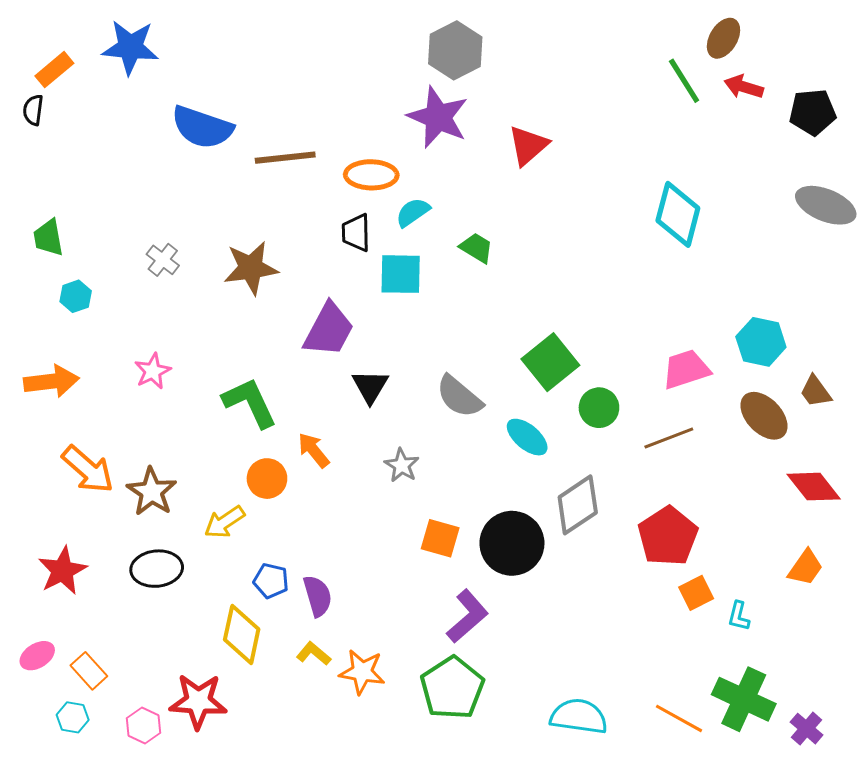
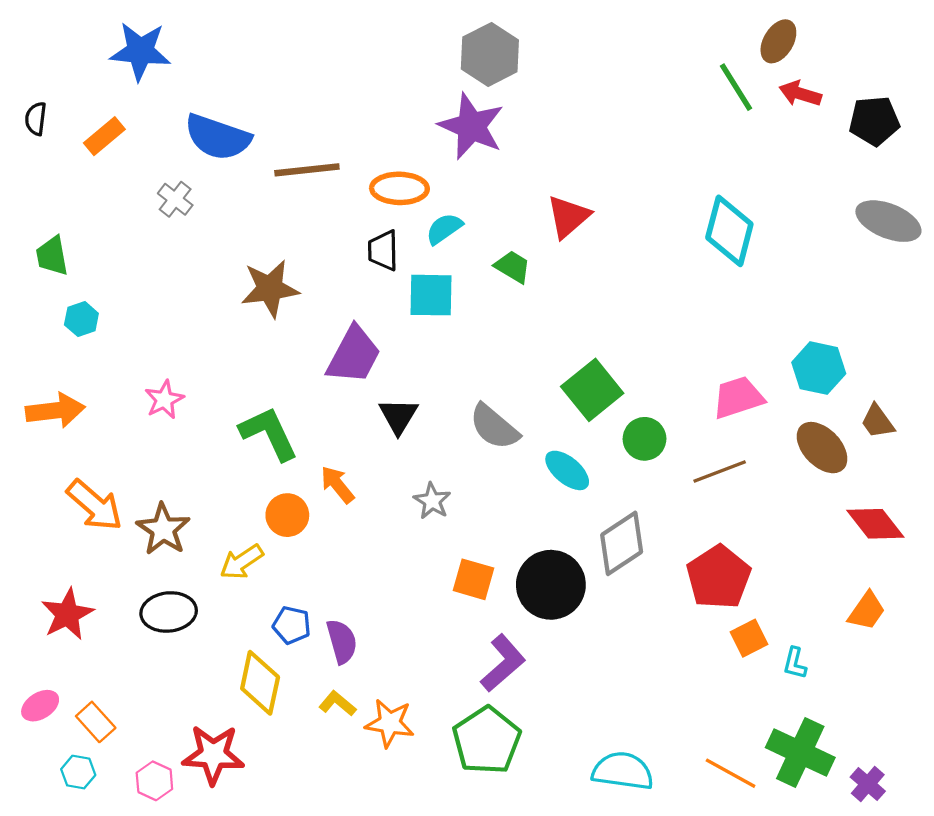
orange rectangle: (54, 70) -> (104, 136), moved
red triangle: (528, 146) -> (568, 217), moved
gray cross: (163, 260) -> (175, 199), moved

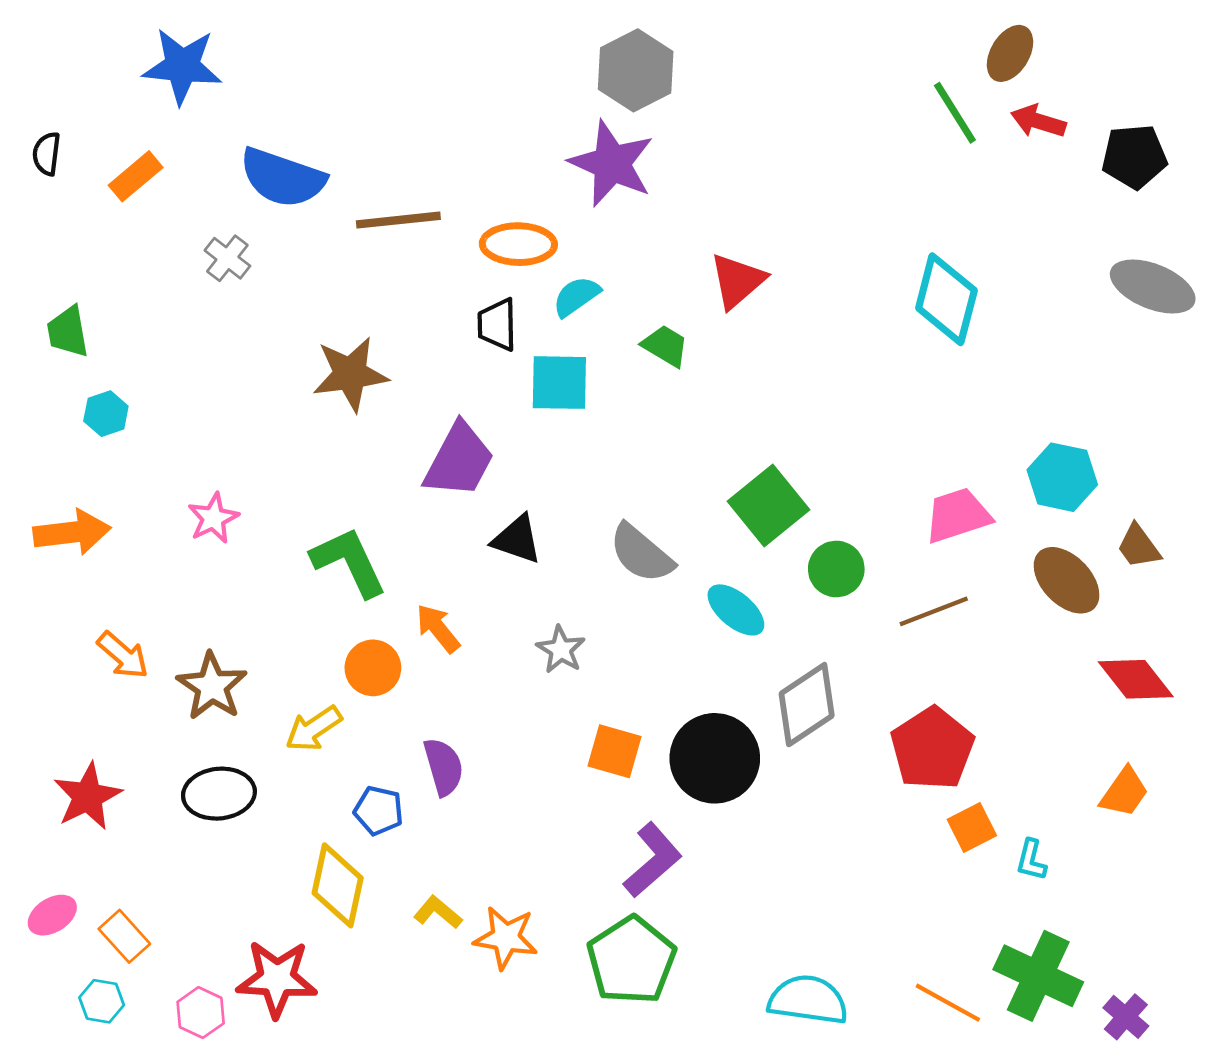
black triangle: (398, 416) -> (517, 539), turned -42
orange arrow: (95, 505) -> (123, 655), size x0.7
purple semicircle: (342, 641) -> (444, 767), moved

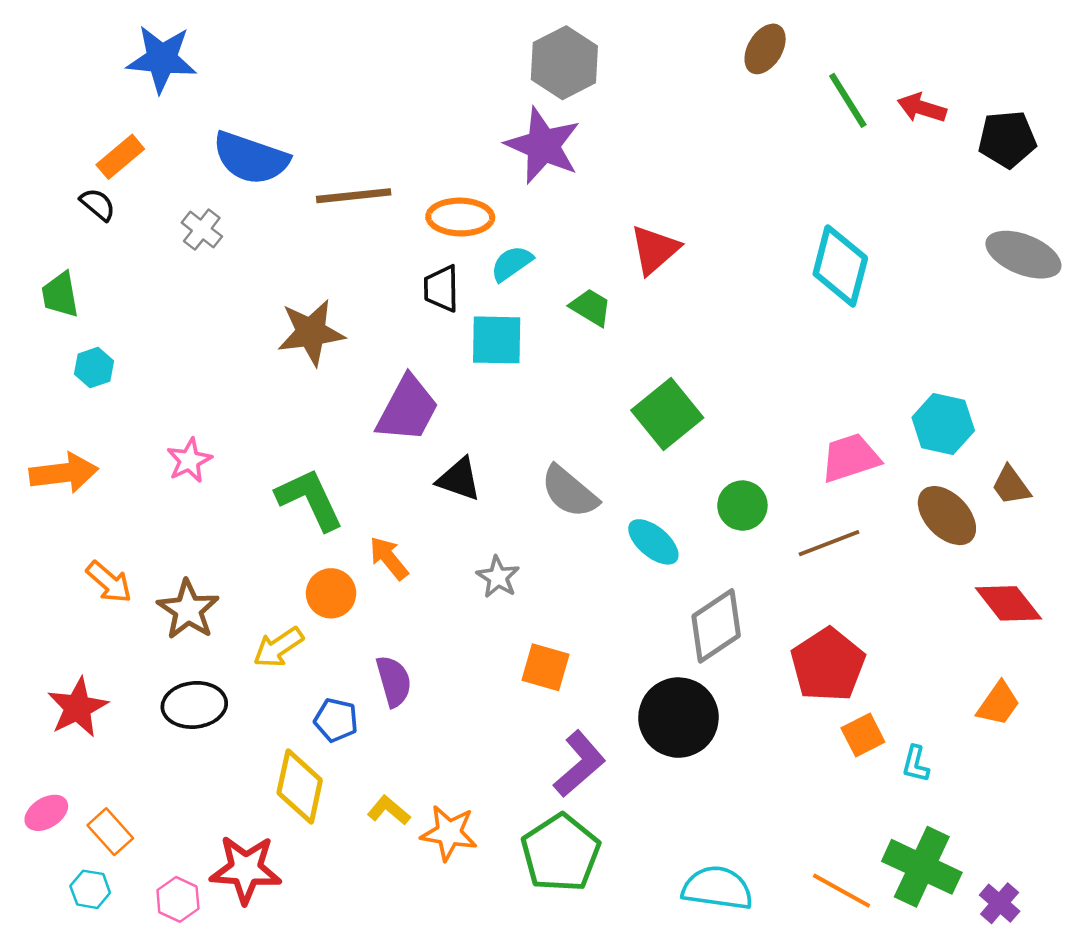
brown ellipse: (1010, 53) -> (765, 49), moved
black semicircle: (47, 154) -> (98, 204), moved, turned 123
green square: (768, 505) -> (667, 414), moved
black circle: (715, 758) -> (678, 718), moved

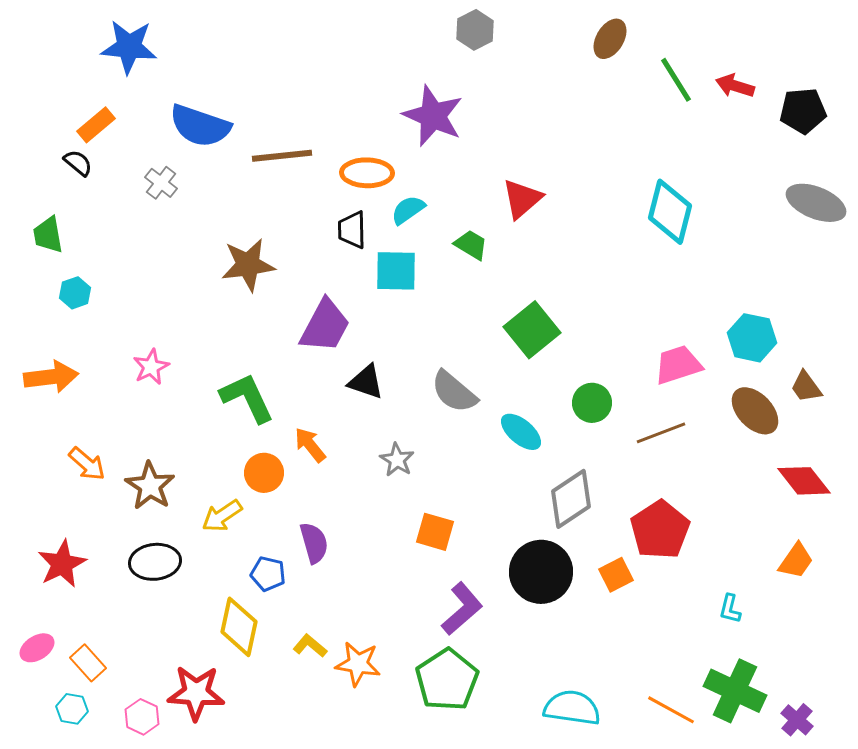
gray hexagon: (564, 63) -> (475, 30), moved, size x0.7
orange square: (863, 735) -> (616, 575), moved

